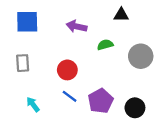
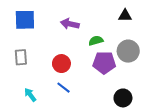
black triangle: (121, 15) -> (125, 16), moved
purple pentagon: (101, 101) -> (104, 63), moved, turned 30

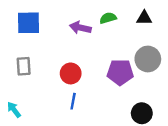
green semicircle: (96, 41) -> (108, 18), moved
blue line: (64, 88) -> (73, 101), turned 64
cyan arrow: (30, 95) -> (14, 110), moved

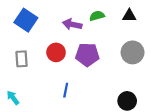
blue square: (28, 23) -> (26, 20), turned 35
purple pentagon: (120, 72) -> (87, 55), moved
red circle: (71, 73) -> (56, 52), moved

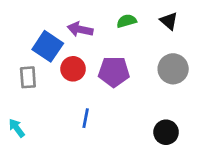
black triangle: (129, 16) -> (169, 21), turned 40
blue square: (26, 20) -> (48, 46), moved
purple arrow: (72, 24) -> (80, 29), moved

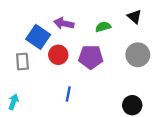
green semicircle: (127, 21) -> (103, 27), moved
cyan arrow: (17, 128) -> (13, 102), turned 56

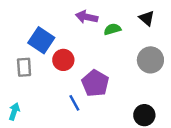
purple arrow: (64, 23) -> (87, 17), moved
purple pentagon: (91, 57) -> (95, 83), moved, turned 30
blue line: (68, 94) -> (74, 103), turned -40

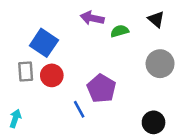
red circle: (63, 60) -> (52, 75), moved

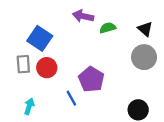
black triangle: (156, 19) -> (145, 29), moved
cyan arrow: (15, 118) -> (29, 106), moved

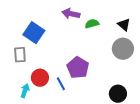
red circle: (47, 68) -> (40, 78), moved

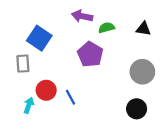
black triangle: (124, 25) -> (144, 29), turned -32
gray circle: (123, 49) -> (142, 72), moved
purple pentagon: (78, 68) -> (90, 54), moved

